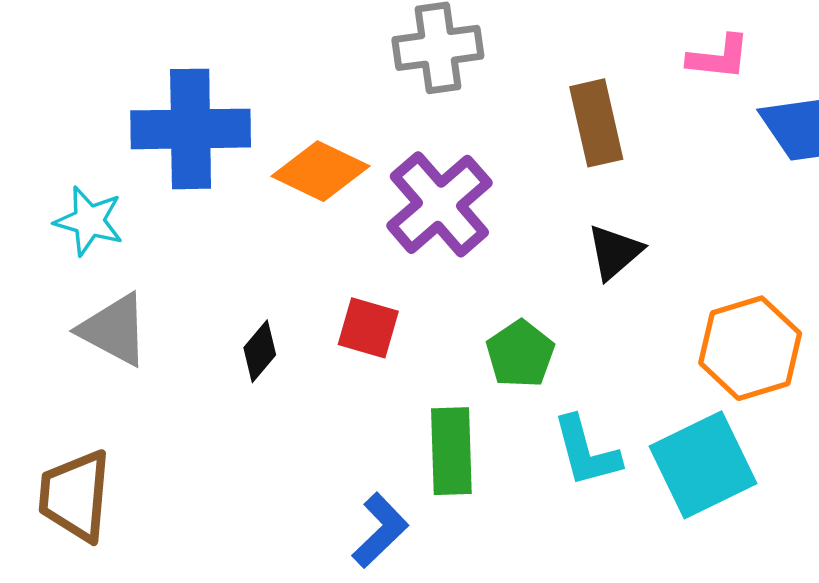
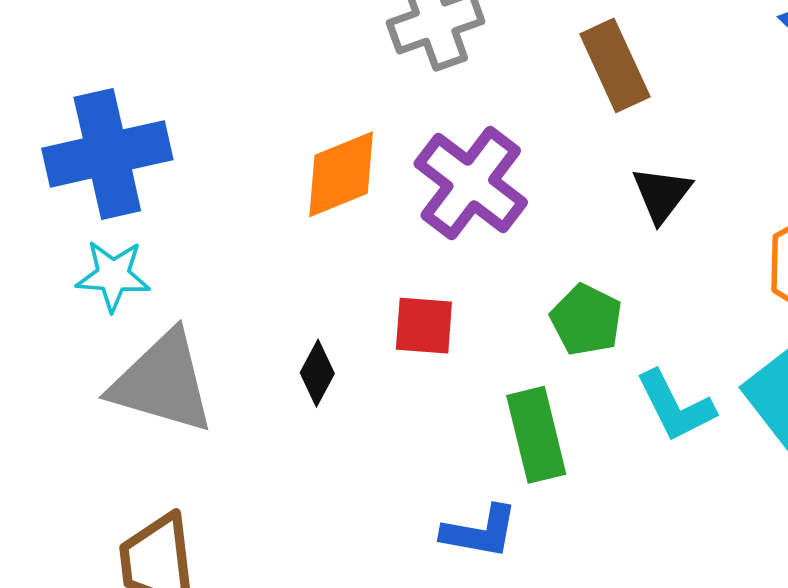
blue cross: (191, 129) -> (107, 154), moved
orange diamond: (321, 171) -> (341, 174), turned -36
gray triangle: (114, 330) -> (162, 382), size x1.4
blue L-shape: (380, 530) -> (480, 532), turned 66

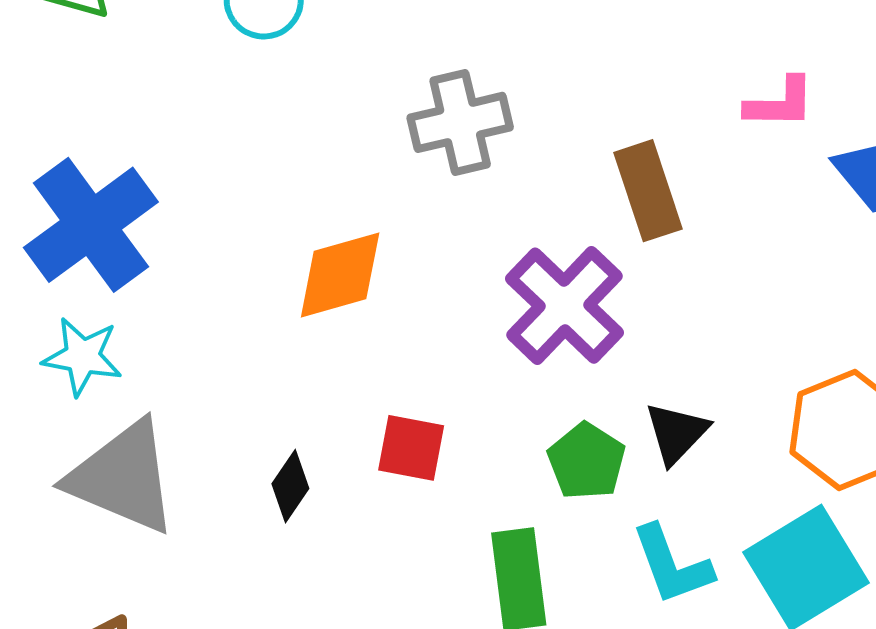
blue cross: (107, 154) -> (91, 225), turned -30
purple cross: (471, 183) -> (564, 306), moved
black triangle: (662, 194) -> (676, 433), moved

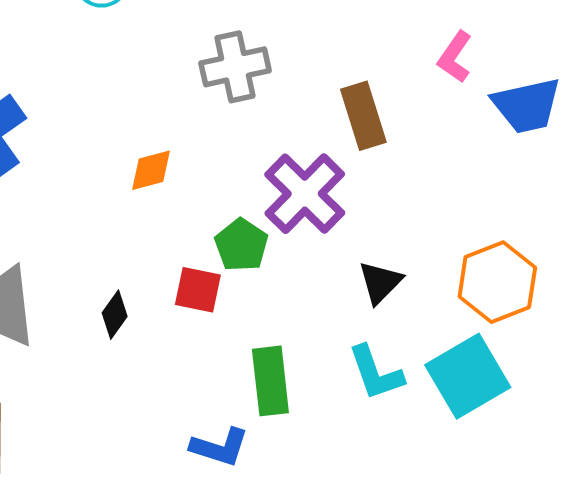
pink L-shape: (780, 103) -> (455, 57), turned 123
orange diamond: (340, 275) -> (151, 170), size x0.7
green pentagon: (586, 461) -> (241, 245), moved

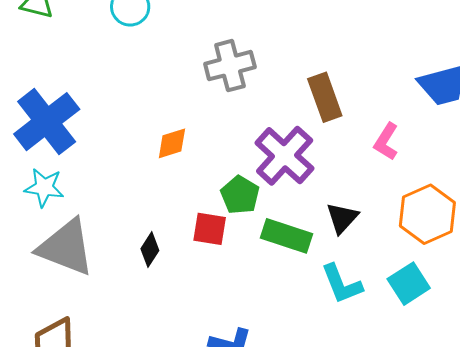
pink L-shape: (455, 57) -> (386, 142), moved
cyan square: (468, 376) -> (409, 284), size x0.7
green rectangle: (270, 381) -> (286, 236), moved, turned -63

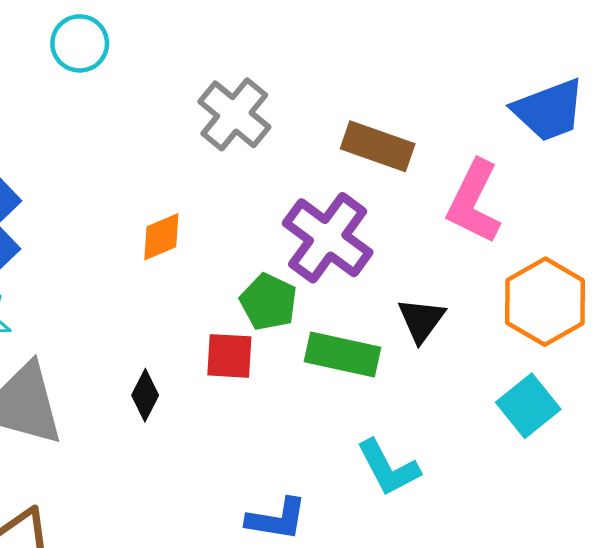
gray cross: (230, 66) -> (234, 114), turned -30
brown rectangle: (325, 97) -> (378, 146), turned -45
pink L-shape: (386, 142) -> (474, 202), size x1.5
cyan L-shape: (342, 284) -> (388, 468), moved

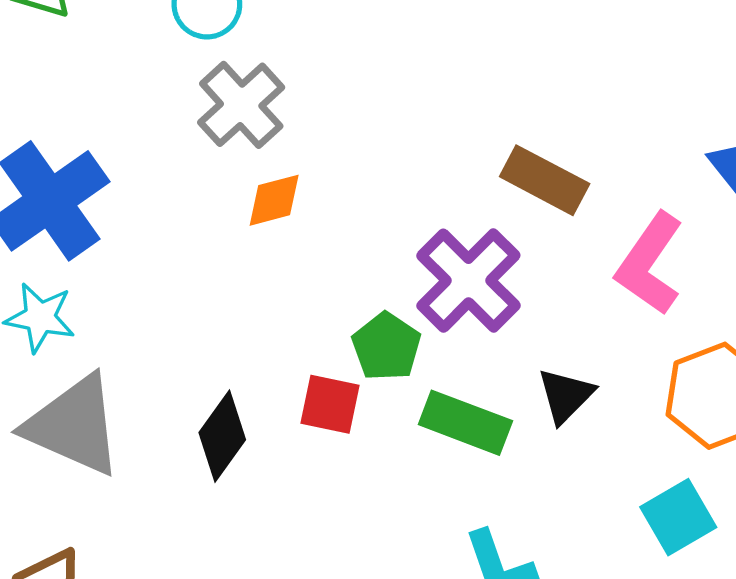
gray cross: (234, 114) -> (241, 105), moved
orange diamond: (161, 237) -> (274, 200), moved
black diamond: (145, 395) -> (222, 436), size x1.4

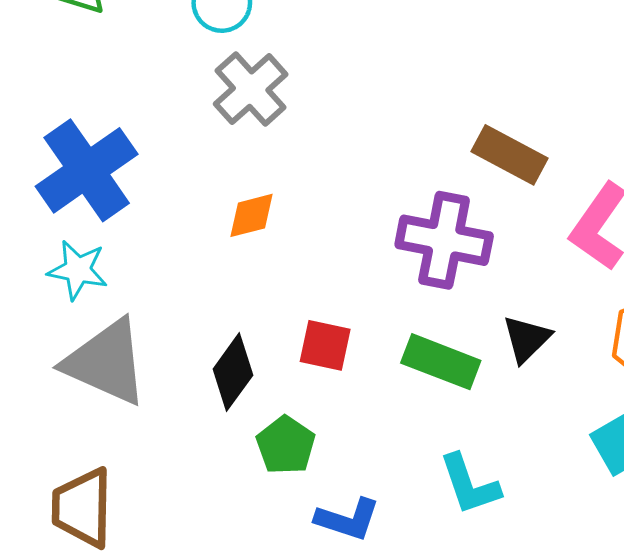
orange diamond: (274, 200) -> (252, 215), moved
purple cross: (468, 281) -> (444, 240), turned -34
green pentagon: (386, 347) -> (286, 445), moved

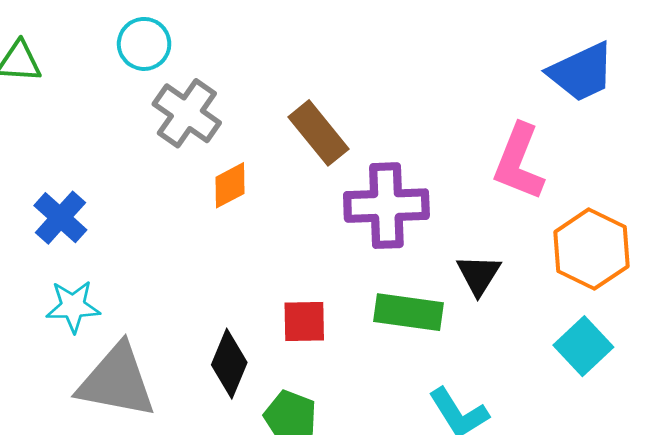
brown rectangle: (510, 155) -> (319, 133), moved, turned 36
blue cross: (87, 170) -> (60, 218), size x0.6
orange diamond: (252, 215) -> (230, 185), moved

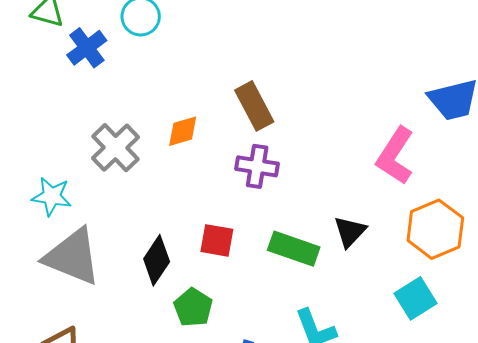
gray cross: (187, 113) -> (116, 148), moved
purple cross: (386, 206) -> (257, 166), moved, size x0.7
blue cross: (60, 218) -> (87, 48), moved

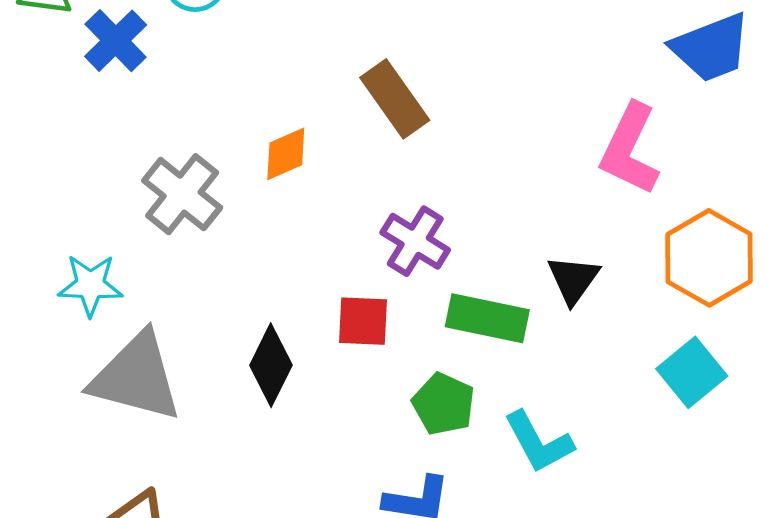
purple cross: (257, 166) -> (415, 241), moved, turned 30
green pentagon: (193, 307) -> (444, 404), moved

